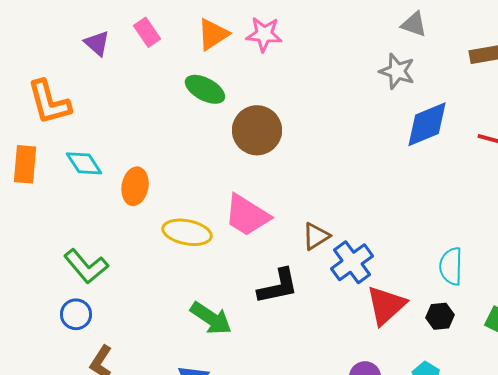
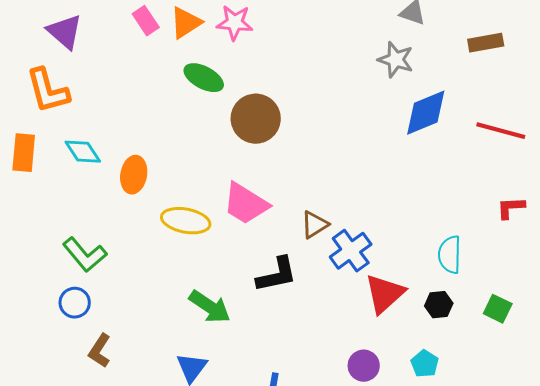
orange triangle: (213, 34) -> (186, 23), moved
pink star: (264, 34) -> (235, 23), moved
purple triangle: (97, 43) -> (65, 32), moved, size x1.4

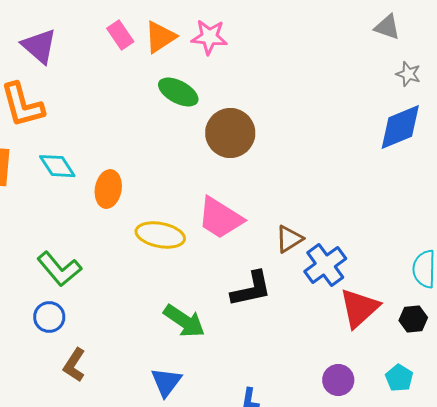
gray star: (396, 60) -> (408, 74), moved, size x0.7

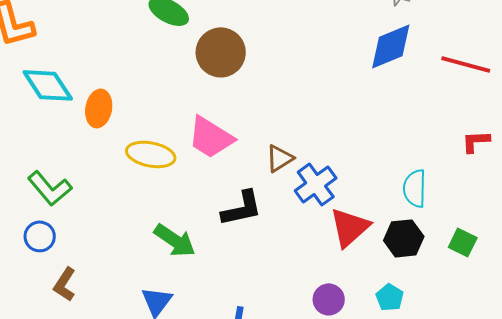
cyan diamond: (57, 166) -> (48, 85), size x1.4
black hexagon: (413, 319) -> (404, 238), size x1.4

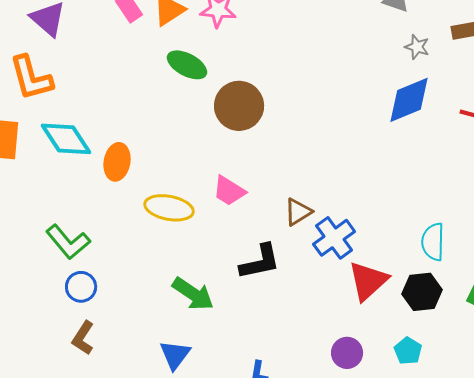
pink trapezoid: (211, 137) -> (229, 191), size x0.7
blue circle: (40, 236) -> (81, 287), moved

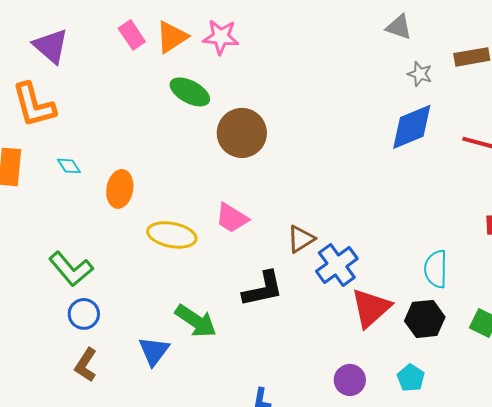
cyan diamond: (66, 139) -> (69, 166), size x0.5
blue triangle: (175, 355) -> (154, 351), moved

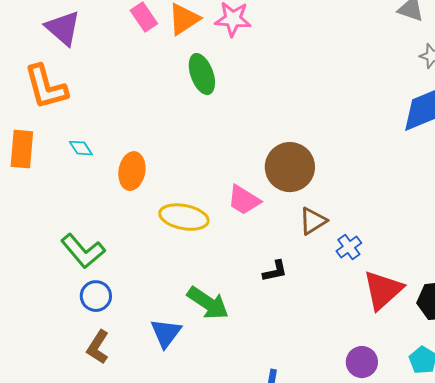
green ellipse: (190, 92) -> (202, 74), turned 42
brown circle: (242, 133) -> (290, 167), moved
blue cross: (337, 265) -> (349, 247), size x0.6
black L-shape: (263, 289) -> (275, 271), size x0.6

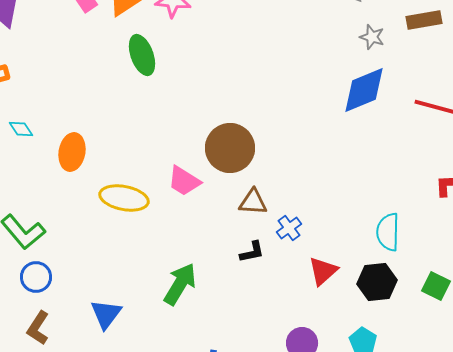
brown triangle: (313, 221) -> (253, 202), turned 36
black L-shape: (275, 271) -> (252, 252), moved
red triangle: (383, 290) -> (323, 271), size x0.7
green arrow: (208, 303) -> (180, 284), moved, turned -93

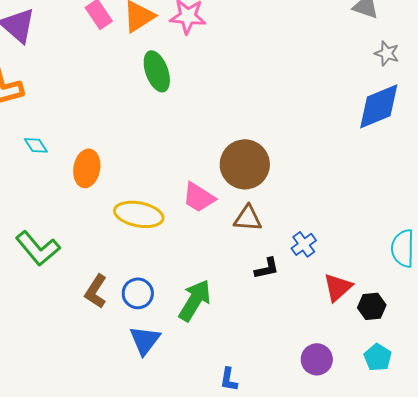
brown triangle: (253, 202) -> (248, 218), moved
blue circle: (36, 277) -> (138, 293), moved
black hexagon: (377, 282) -> (372, 306), moved, size x0.7
blue triangle: (106, 314) -> (145, 340), moved
brown L-shape: (38, 328) -> (96, 291), moved

